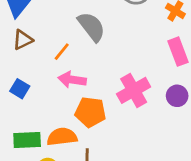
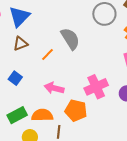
pink arrow: (72, 80) -> (54, 88), moved
orange pentagon: (90, 112) -> (76, 110), moved
green rectangle: (27, 140) -> (17, 115), turned -30

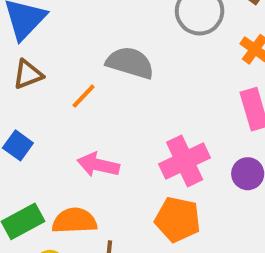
gray semicircle: (70, 39) -> (130, 63), turned -40
orange pentagon: (76, 110) -> (178, 219), moved

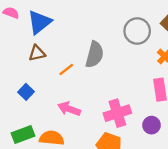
gray semicircle: (130, 63) -> (95, 55), turned 80

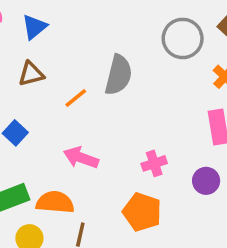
blue triangle: (39, 22) -> (34, 27), size x0.7
pink cross: (117, 113) -> (154, 163), size x0.6

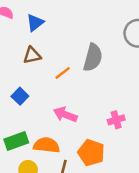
orange pentagon: (142, 212) -> (91, 153), moved

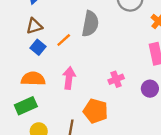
blue square: (20, 96) -> (38, 47), moved
pink arrow: (65, 115) -> (69, 78), turned 80
orange semicircle: (46, 145) -> (33, 79), moved

